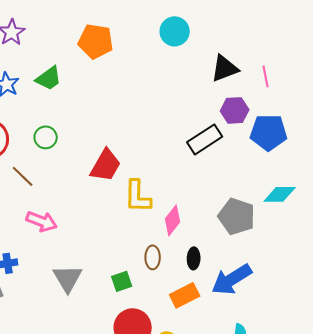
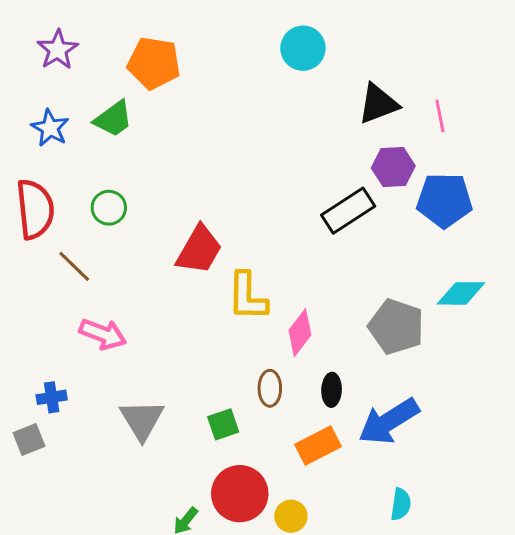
orange pentagon: (96, 41) -> (154, 63), moved

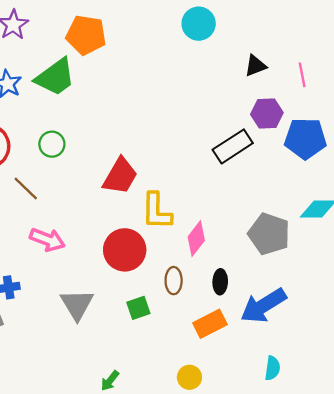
black triangle: (378, 104) -> (255, 66), size x0.7
green trapezoid: (113, 119) -> (55, 77), size x1.4
red circle: (240, 494) -> (125, 250), moved

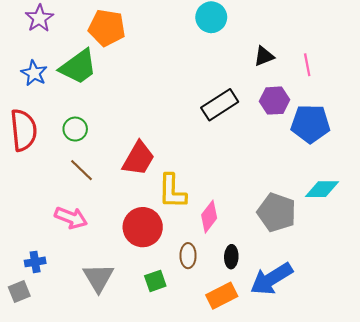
black rectangle: (233, 146) -> (220, 105), moved
brown line: (26, 189) -> (82, 170), moved

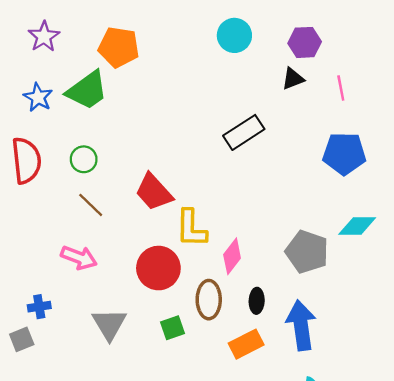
purple hexagon: (275, 101) -> (305, 42), moved
red trapezoid: (138, 159) -> (154, 192), turned 108
brown ellipse: (188, 256) -> (209, 300), size x1.4
blue arrow: (271, 279) -> (301, 325), turned 114

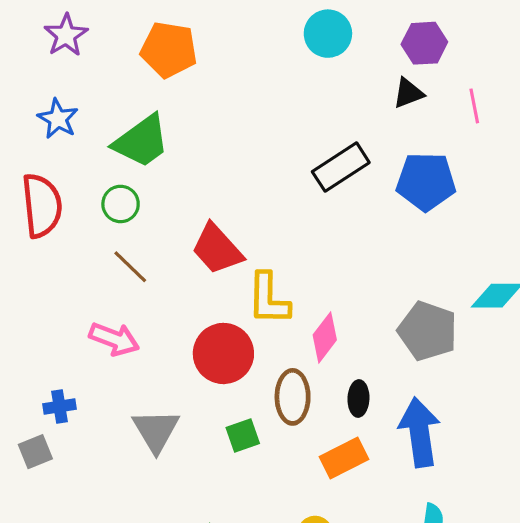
green trapezoid: (87, 90) -> (141, 141), moved
blue pentagon: (344, 153) -> (426, 181), moved

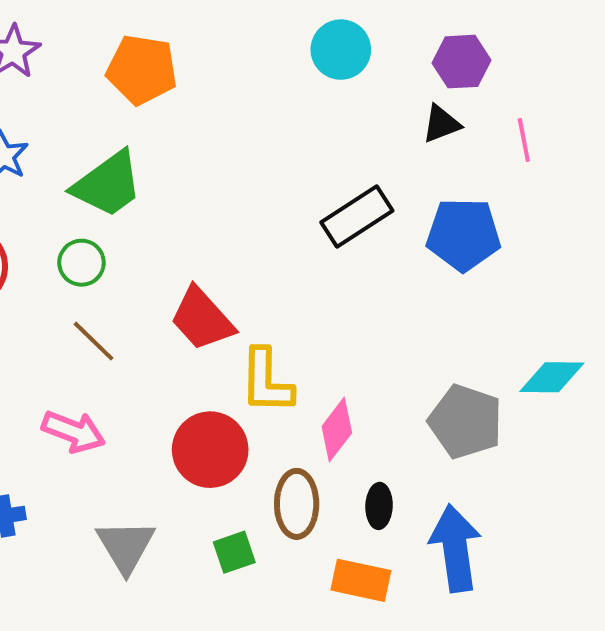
orange rectangle: (344, 458) -> (361, 580), turned 39

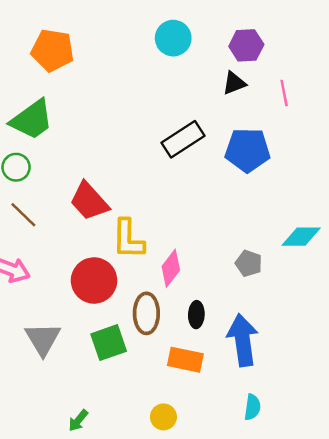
gray pentagon: (465, 421) -> (249, 263), size x0.6
green square: (234, 552) -> (109, 343), size x1.4

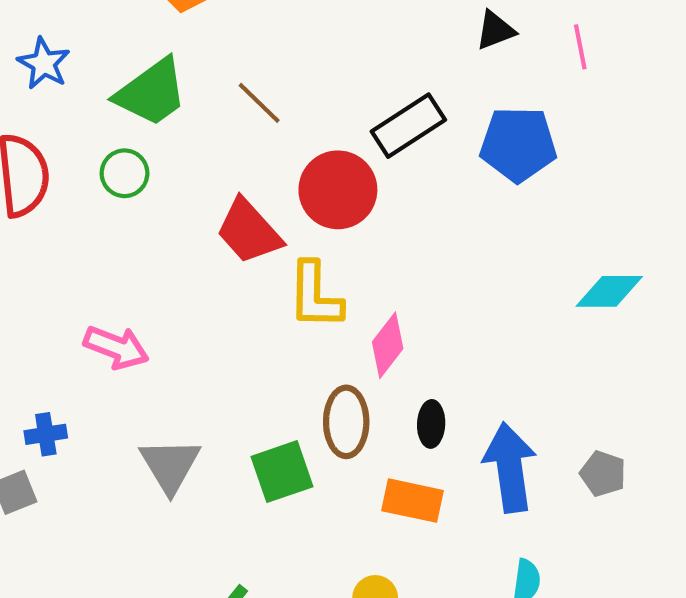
brown line: (23, 215) -> (259, 103), moved
gray pentagon: (249, 263) -> (603, 474), moved
red circle: (94, 280) -> (338, 190), moved

